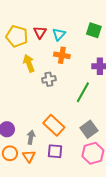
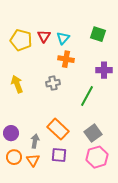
yellow arrow: (29, 63) -> (17, 84), moved

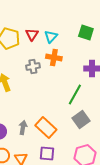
gray cross: (53, 83) -> (33, 66), moved
gray square: (93, 133) -> (81, 120), moved
gray arrow: (35, 141) -> (23, 128), moved

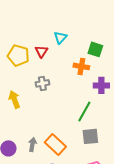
cyan triangle: (51, 36) -> (60, 37), moved
orange cross: (54, 58) -> (81, 66), moved
gray square: (81, 120) -> (90, 136), turned 30

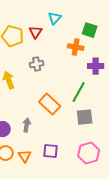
orange rectangle: (55, 144) -> (50, 104), moved

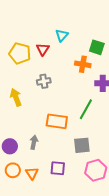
orange rectangle: (50, 104) -> (57, 121), turned -35
gray square: (85, 117) -> (82, 145), moved

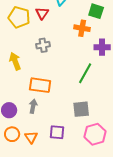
orange rectangle: (57, 121) -> (40, 85), moved

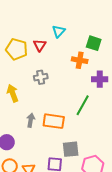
orange rectangle: (40, 85) -> (54, 121), moved
gray arrow: (33, 106) -> (31, 120), moved
gray square: (81, 109) -> (71, 149), moved

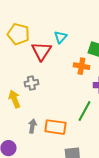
red triangle: (40, 45) -> (41, 51), size x1.5
yellow pentagon: (17, 49) -> (18, 34), moved
gray cross: (41, 77) -> (31, 83), moved

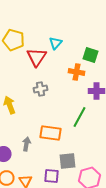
gray cross: (31, 83) -> (40, 89), moved
gray arrow: (32, 126) -> (26, 144), moved

